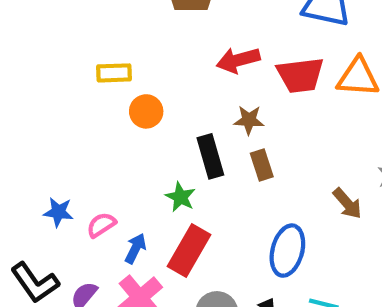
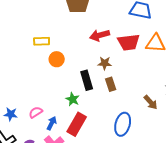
blue star: (58, 212) -> (11, 114), moved

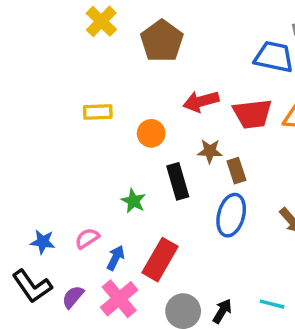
orange circle: (57, 59) -> (151, 133), moved
brown rectangle: (111, 84) -> (236, 171), moved
green star: (73, 99) -> (133, 201), moved
blue ellipse: (123, 124) -> (231, 215), moved

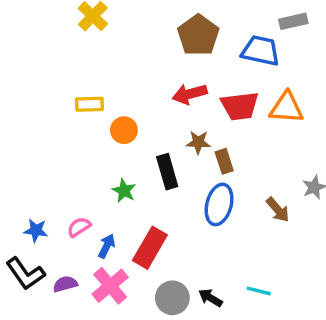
brown pentagon: (162, 41) -> (198, 35), moved
orange circle: (151, 133) -> (124, 130), moved
purple semicircle: (73, 297) -> (65, 284), turned 35
black arrow: (222, 311) -> (210, 298), turned -90

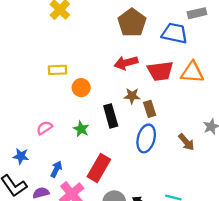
pink semicircle: (79, 227) -> (44, 128), moved
blue arrow: (107, 246) -> (56, 169), moved

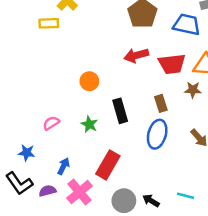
yellow rectangle: (57, 70) -> (49, 23), moved
brown star: (132, 96) -> (193, 90), moved

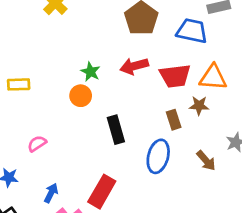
yellow rectangle: (49, 23) -> (19, 84), moved
brown rectangle: (161, 103) -> (174, 120), moved
green star: (89, 124) -> (90, 72), moved

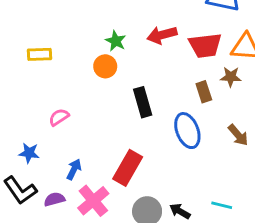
blue ellipse: (158, 156) -> (187, 131), turned -36

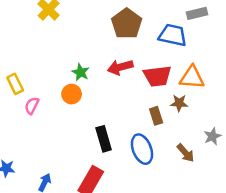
yellow rectangle: (40, 54) -> (15, 84), turned 66
black rectangle: (143, 102) -> (104, 139), moved
pink semicircle: (59, 117) -> (32, 106), moved, turned -30

